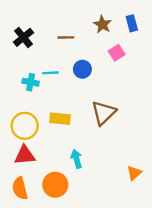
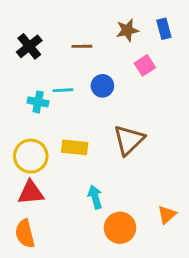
brown star: (102, 24) -> (127, 30), turned 30
orange circle: (55, 185) -> (120, 228), moved

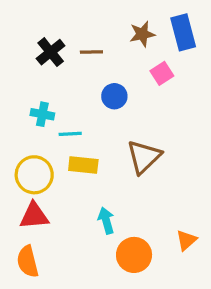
blue rectangle: (164, 29) -> (183, 32), size x1.5
black cross: (29, 46) -> (51, 52), moved
cyan line: (63, 90) -> (70, 134), moved

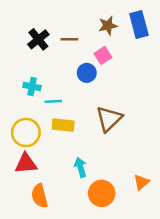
pink square: (162, 73) -> (103, 55), moved
orange semicircle: (28, 262) -> (40, 196), moved

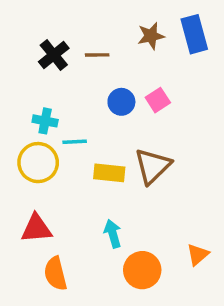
pink square: (103, 55) -> (158, 100), moved
yellow rectangle: (63, 125) -> (109, 173), moved
yellow circle: (26, 132) -> (38, 163), moved

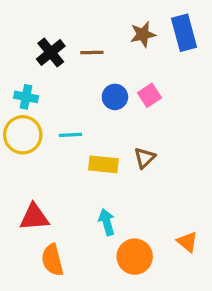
cyan cross: (45, 121) -> (26, 97), moved
yellow circle: (38, 163) -> (23, 135), moved
brown triangle: (153, 166) -> (145, 158), size x0.6
orange triangle: (198, 254) -> (187, 242), turned -40

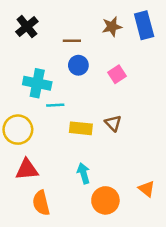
black cross: (51, 52) -> (27, 27), moved
cyan cross: (26, 97) -> (37, 83), moved, size x1.5
blue circle: (115, 97) -> (78, 65), moved
yellow circle: (23, 135) -> (18, 130), moved
brown triangle: (145, 158) -> (113, 123), turned -30

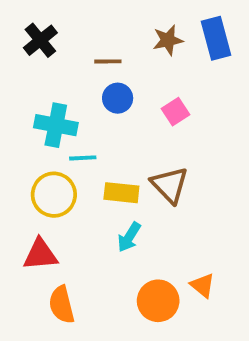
brown triangle: (113, 123) -> (170, 185), size x1.5
yellow circle: (18, 130) -> (54, 195), moved
cyan arrow: (84, 173) -> (129, 237), moved, turned -132
orange triangle: (147, 189) -> (203, 285), moved

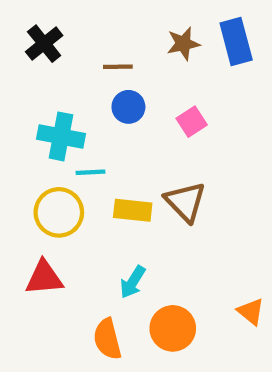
cyan arrow: (129, 237) -> (133, 282), moved
orange triangle: (203, 285) -> (251, 312), moved
orange semicircle: (62, 305) -> (107, 339), moved

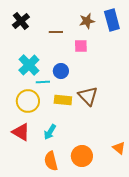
blue circle: (128, 107) -> (61, 71), moved
pink square: (192, 122) -> (81, 46), moved, turned 32
cyan cross: (61, 136) -> (29, 65), turned 35
red triangle: (44, 278) -> (21, 132), turned 36
cyan arrow: (133, 282) -> (50, 132), moved

